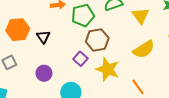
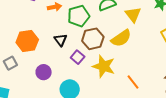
orange hexagon: (18, 30) -> (27, 41), moved
black triangle: (43, 37) -> (61, 40), moved
yellow semicircle: (144, 49) -> (121, 38), moved

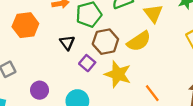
orange hexagon: (27, 41) -> (25, 25), moved
purple circle: (44, 72) -> (40, 90), moved

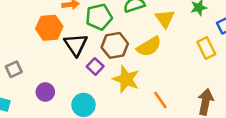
orange hexagon: (25, 25) -> (49, 28), moved
black triangle: (67, 43) -> (76, 45), size x1.5

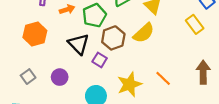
orange hexagon: (49, 28) -> (35, 34), moved
yellow star: (126, 79) -> (129, 84), moved, turned -30
purple circle: (45, 92) -> (60, 77), moved

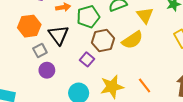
black triangle: (79, 44) -> (59, 35), moved
gray square: (28, 77) -> (40, 50), moved

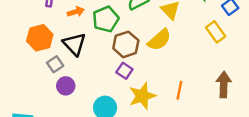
purple square: (87, 59) -> (124, 71), moved
orange line: (145, 86) -> (179, 90), turned 56

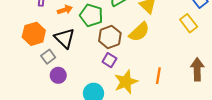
green pentagon: (106, 19) -> (91, 15), turned -30

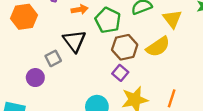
orange hexagon: (34, 34) -> (24, 17), moved
purple circle: (58, 75) -> (35, 78), moved

